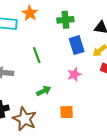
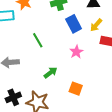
orange square: (67, 112) -> (76, 89), turned 32

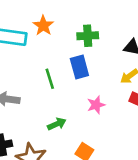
blue rectangle: (74, 24) -> (79, 67), moved

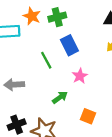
green cross: (88, 36) -> (57, 17), moved
pink star: (96, 105) -> (80, 76), moved

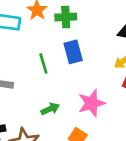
pink star: (80, 76) -> (92, 103), moved, size x1.5

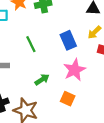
blue rectangle: (73, 52) -> (68, 40), moved

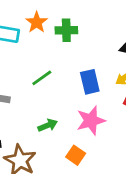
green line: (31, 44) -> (42, 78), turned 70

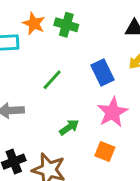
green cross: (66, 30) -> (66, 25), turned 30

